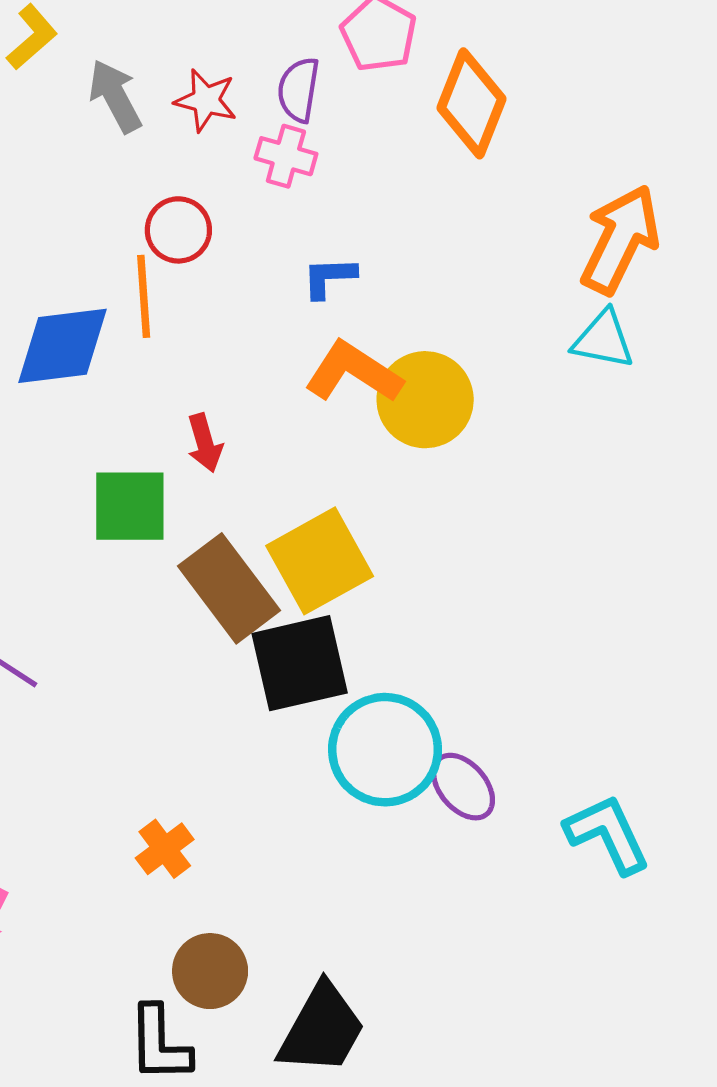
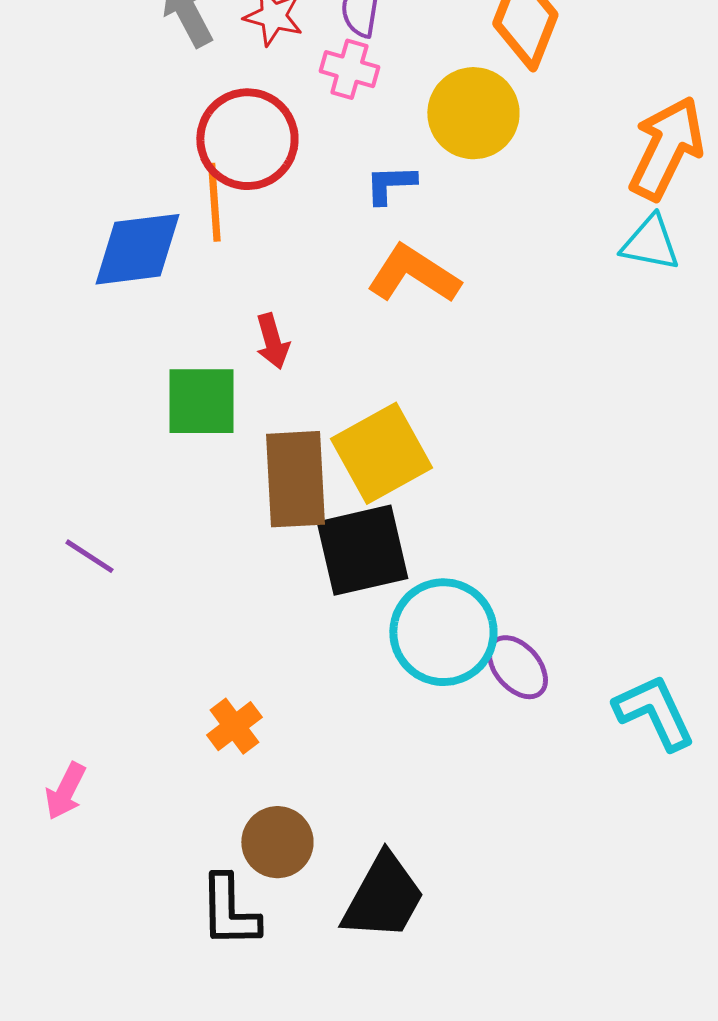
red circle: (178, 230) -> (247, 139), size x1.6
yellow circle: (425, 400) -> (473, 113), moved
brown rectangle: (229, 588) -> (295, 479), turned 34

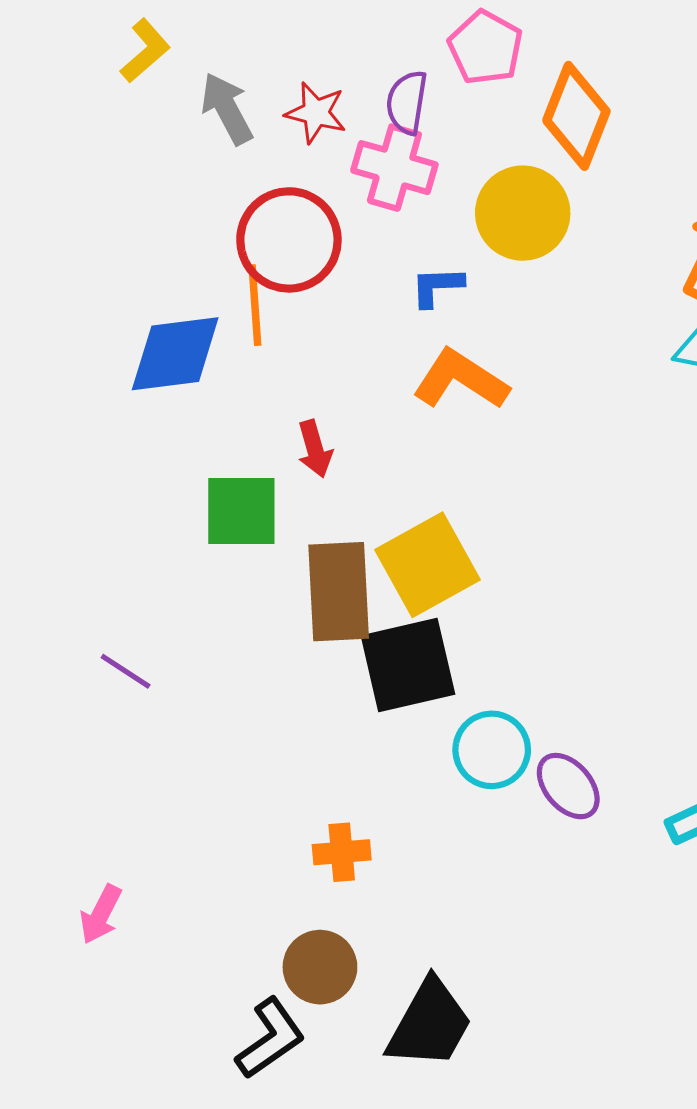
pink cross: (349, 69) -> (394, 168), size x1.4
cyan circle: (443, 632) -> (492, 750), size x0.7
orange cross: (234, 726) -> (342, 852), moved, turned 32
black L-shape: (229, 911) -> (270, 1038), turned -124

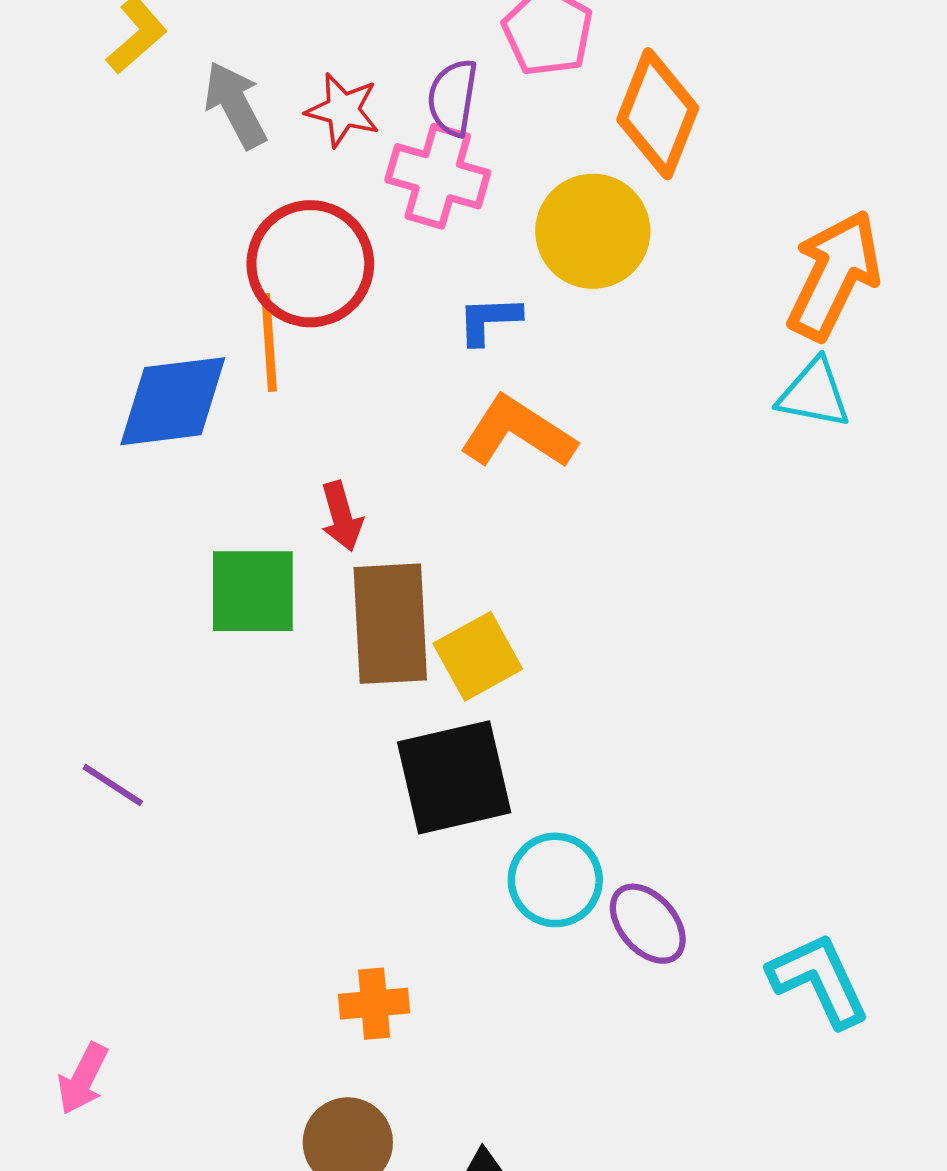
yellow square: (428, 565) -> (478, 656), size x0.7
brown rectangle: (339, 592) -> (390, 624), moved

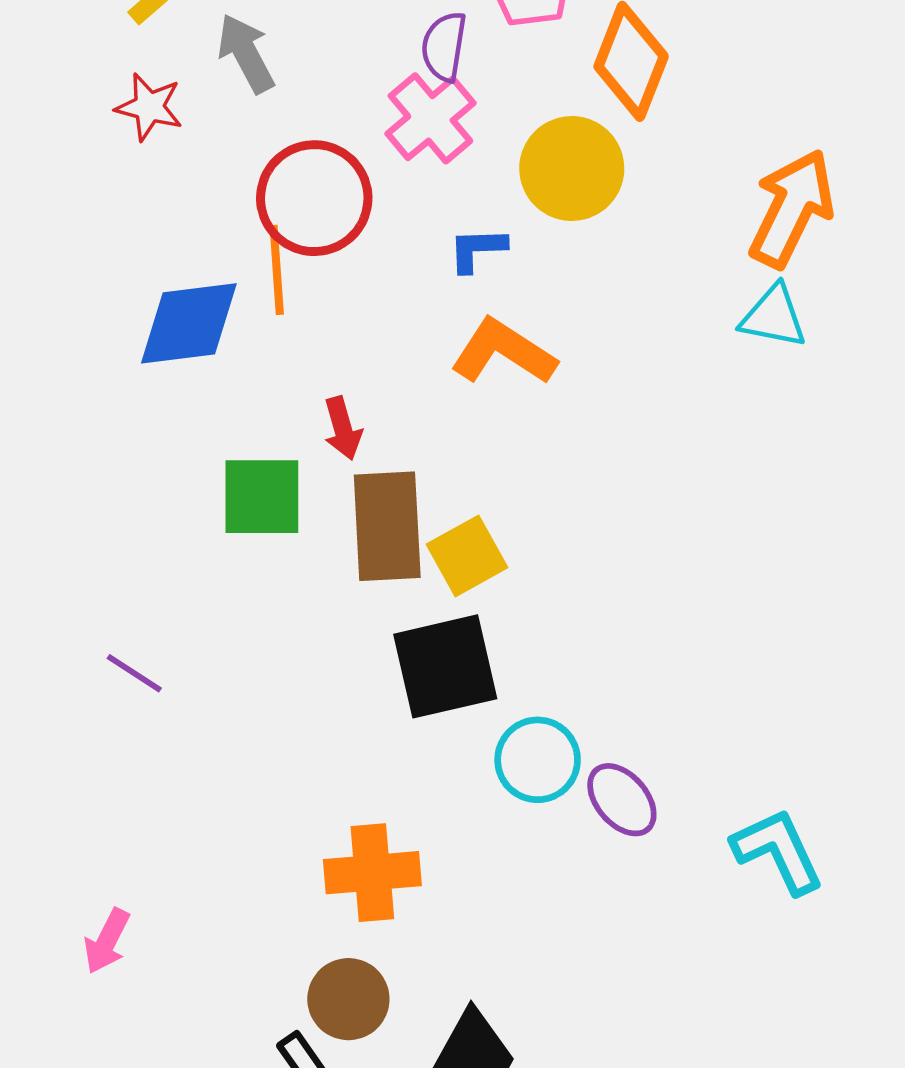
red star: (343, 110) -> (149, 107), moved
pink cross: (438, 176) -> (430, 118), turned 34
orange cross: (374, 1004) -> (372, 873), size x1.5

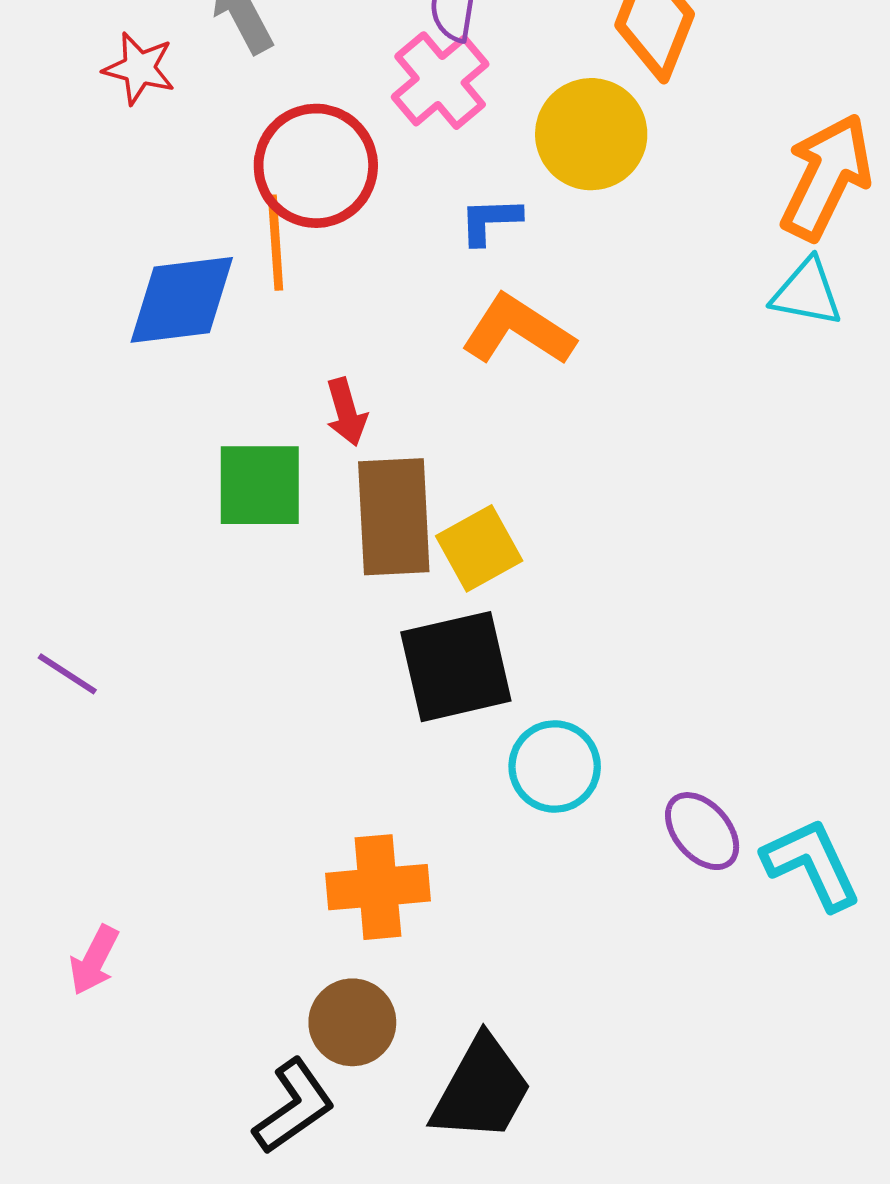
purple line: (134, 673) -> (67, 674), moved
purple ellipse: (622, 800) -> (702, 831), moved

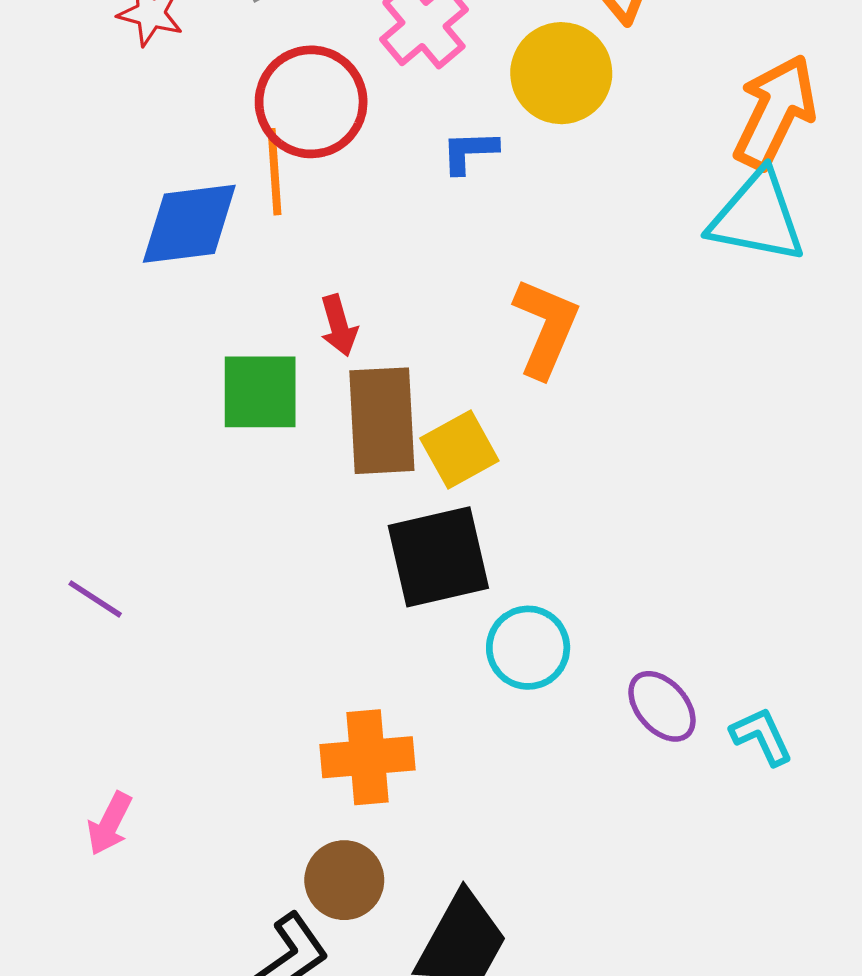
cyan triangle: (807, 293) -> (757, 217), size x1.5
orange L-shape: (518, 330) -> (546, 328), moved, turned 80
purple line: (67, 674) -> (95, 599), moved
cyan L-shape: (812, 864) -> (762, 736), size x0.7

